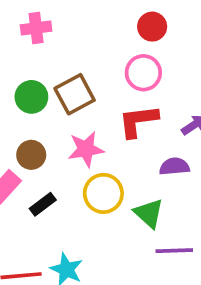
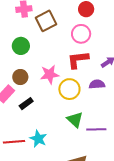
brown square: (75, 94) -> (46, 21), moved
yellow circle: (103, 193) -> (69, 89), moved
green triangle: (149, 213) -> (75, 120), moved

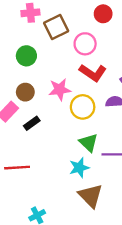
pink circle: (81, 34) -> (85, 44), moved
red L-shape: (78, 60) -> (93, 73), turned -140
cyan star: (38, 139) -> (79, 168), moved, turned 30

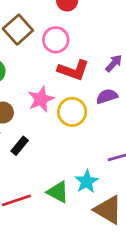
green triangle: (89, 143) -> (58, 192), moved

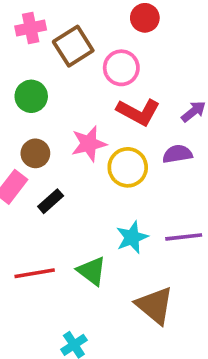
cyan star: (87, 182) -> (132, 237), moved

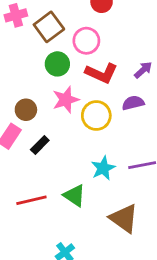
green circle: (31, 96) -> (57, 64), moved

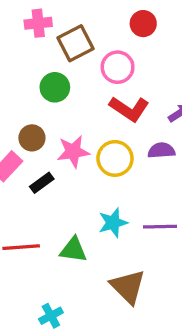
green circle: (57, 64) -> (55, 87), moved
pink star: (66, 100) -> (73, 152), moved
green triangle: (74, 196) -> (73, 250), turned -35

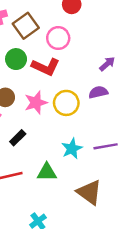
red L-shape: (129, 109) -> (46, 67), moved
black rectangle: (42, 183) -> (18, 138), moved

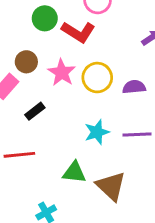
purple semicircle: (98, 92) -> (134, 87), moved
pink star: (36, 103) -> (62, 73), turned -30
green triangle: (47, 172) -> (74, 172), moved

